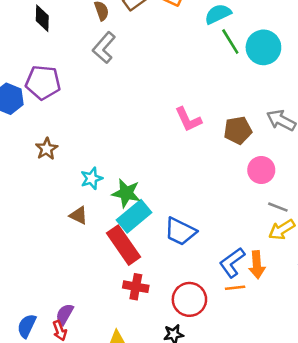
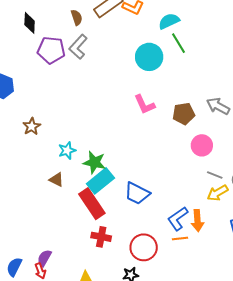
cyan circle: (263, 47) -> (149, 57), moved
purple pentagon: (43, 83) -> (51, 50), moved

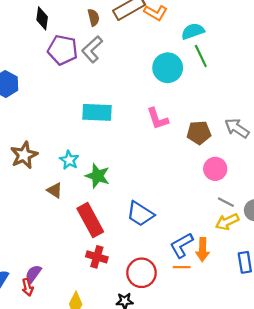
brown star: (32, 126) -> (24, 155), moved, size x1.4
cyan star: (67, 150) -> (69, 160), turned -30
cyan rectangle: (100, 181) -> (97, 112), moved, turned 36

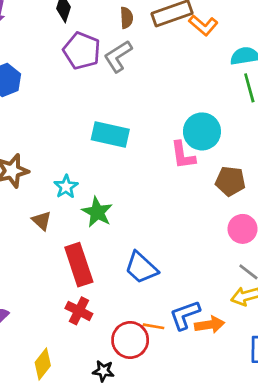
cyan circle: (168, 68) -> (202, 131), moved
orange arrow: (203, 249) -> (210, 325), turned -110
orange line: (182, 267) -> (154, 326), moved

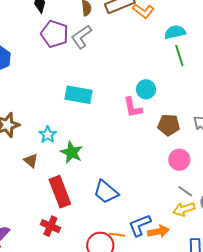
cyan circle: (202, 131) -> (146, 89), size x0.7
red cross: (79, 311) -> (50, 226), moved

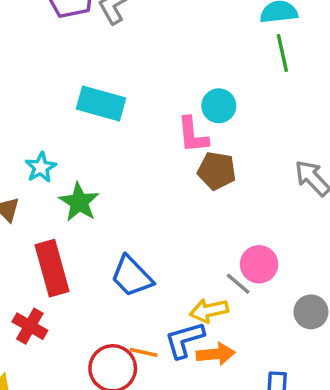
brown pentagon: (169, 125) -> (217, 171), moved
pink circle: (179, 160) -> (259, 264), moved
gray line: (185, 191) -> (238, 284), moved
yellow arrow: (184, 209) -> (209, 310), moved

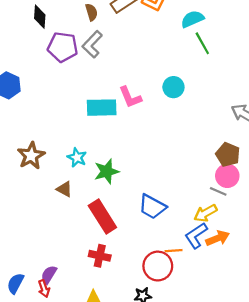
pink L-shape: (193, 135) -> (130, 97), moved
brown pentagon: (217, 171) -> (228, 155), moved, turned 30
green star: (79, 202) -> (107, 171), turned -30

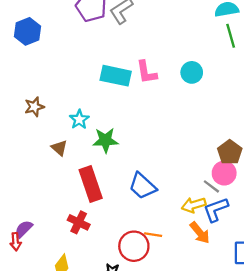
brown star: (31, 156) -> (34, 107), size x0.7
blue L-shape: (196, 235) -> (216, 210), moved
orange arrow: (218, 238) -> (200, 233), turned 60

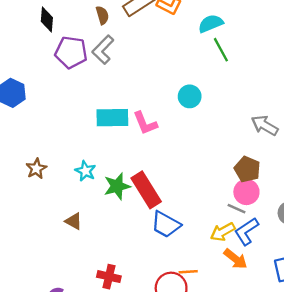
pink L-shape: (147, 72) -> (145, 123), moved
brown triangle: (59, 148) -> (74, 221), moved
red rectangle: (91, 184) -> (146, 190), moved

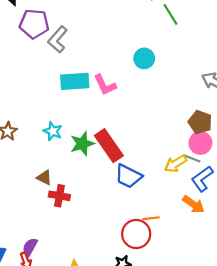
gray L-shape: (103, 50) -> (58, 39), moved
yellow arrow: (223, 232) -> (176, 164), moved
red cross: (109, 277) -> (59, 196), moved

